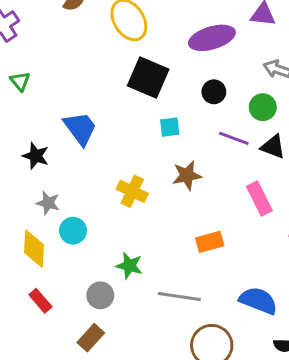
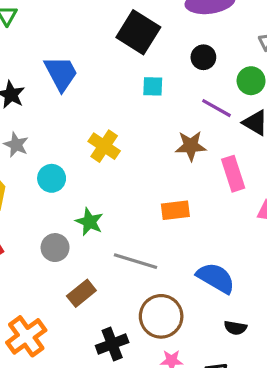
brown star: (187, 175) -> (191, 146), moved
cyan circle: (73, 231) -> (52, 178), moved
brown rectangle: (91, 338) -> (81, 293), moved

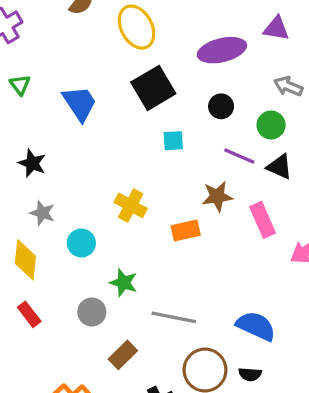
black square: (138, 32) -> (153, 88), turned 33
blue trapezoid: (61, 73) -> (80, 103), moved
orange rectangle: (175, 210) -> (186, 230), moved
black semicircle: (235, 328) -> (250, 374), moved

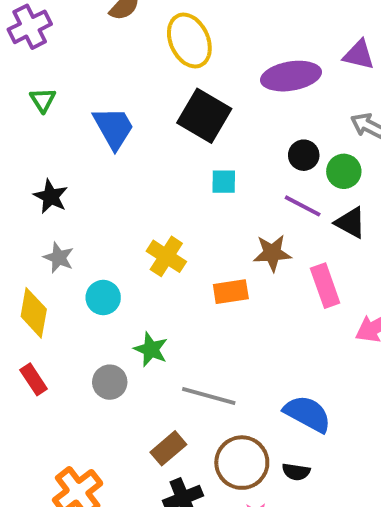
black square: (153, 88) -> (204, 116), turned -33
black circle: (221, 106) -> (304, 155), moved
brown rectangle: (123, 355) -> (168, 448), moved

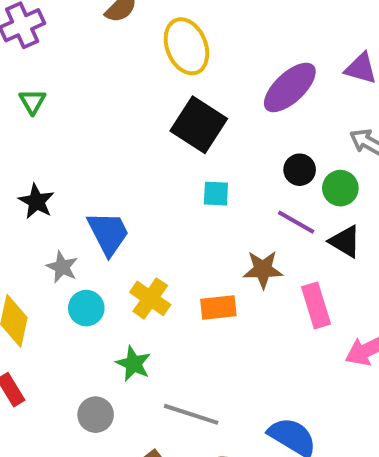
purple ellipse: (291, 76) -> (290, 87), turned -36
blue trapezoid: (114, 128) -> (108, 233), moved
yellow cross: (166, 256) -> (150, 298), moved
gray star: (59, 258) -> (62, 267), moved
gray circle: (110, 382) -> (96, 415), moved

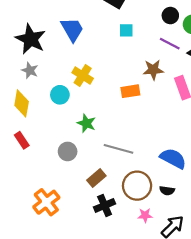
black star: (36, 201) -> (31, 39), size x1.6
blue trapezoid: (108, 233) -> (72, 30), moved
gray star: (62, 267) -> (30, 70), moved
yellow cross: (150, 298) -> (83, 76), moved

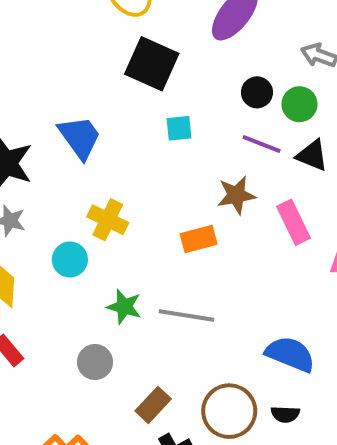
gray line: (119, 149) -> (186, 315), moved

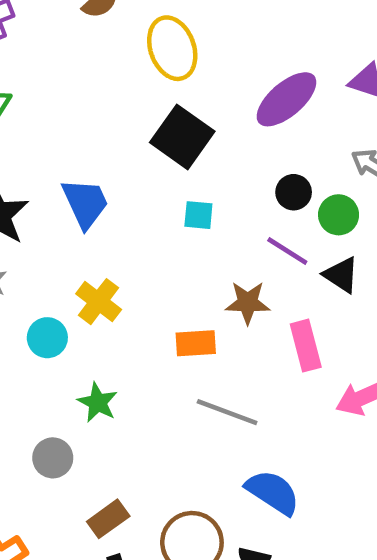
gray line: (186, 315) -> (227, 412), moved

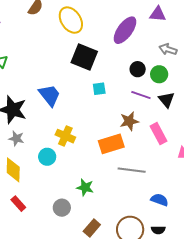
black triangle: (341, 275) -> (166, 100), turned 30
orange rectangle: (196, 343) -> (111, 144), size x1.4
green star: (98, 402) -> (85, 187), moved
blue semicircle: (273, 492) -> (160, 200), size x0.7

